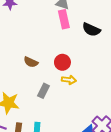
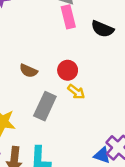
yellow arrow: (69, 80) -> (76, 92), turned 32
gray rectangle: (44, 91) -> (45, 106), size x1.5

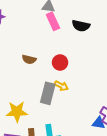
brown semicircle: (28, 71) -> (29, 59), moved
yellow arrow: (76, 92) -> (61, 86), moved

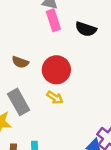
red circle: (60, 62) -> (56, 70), size x1.5
gray rectangle: (48, 93) -> (19, 102), moved, turned -50

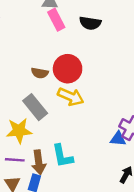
brown semicircle: (20, 62) -> (40, 73), moved
yellow arrow: (55, 98) -> (71, 97), size x1.5

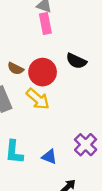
black semicircle: (90, 23) -> (76, 61), moved
blue triangle: (118, 139) -> (49, 157), moved

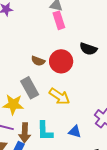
yellow arrow: (38, 99) -> (59, 96), moved

